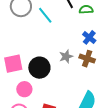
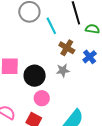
brown cross: (87, 59) -> (67, 48), moved
pink circle: (24, 89) -> (42, 98), moved

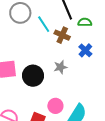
brown cross: (67, 48) -> (62, 35), moved
pink circle: (42, 98) -> (55, 106), moved

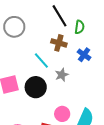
green semicircle: (85, 22) -> (80, 27), turned 104
cyan line: (44, 24) -> (41, 61), moved

